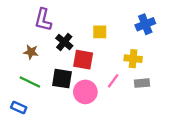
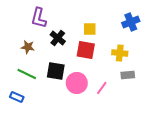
red square: (83, 60) -> (86, 50), moved
pink line: (113, 81) -> (102, 88), moved

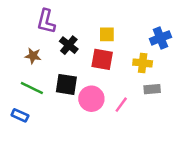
blue cross: (131, 22) -> (160, 38), moved

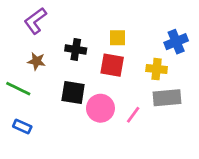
purple L-shape: (46, 21) -> (35, 21), moved, turned 40
black cross: (69, 45) -> (76, 49), turned -30
green line: (32, 88) -> (18, 89), moved
gray rectangle: (152, 89) -> (167, 98), size x1.5

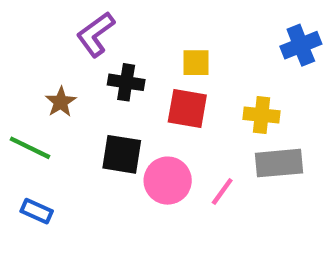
purple L-shape: (35, 21) -> (96, 34), moved
blue cross: (176, 42) -> (301, 45), moved
brown star: (37, 61) -> (61, 102), turned 30

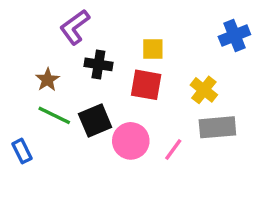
yellow cross: (262, 115) -> (204, 90), turned 32
green line: (30, 148) -> (54, 115), moved
black square: (122, 154) -> (95, 121), turned -32
blue rectangle: (37, 211) -> (22, 151), moved, turned 40

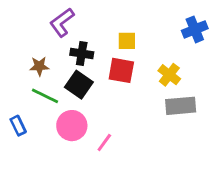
brown star: (47, 80) -> (39, 66), turned 30
black square: (95, 121) -> (79, 85), moved, turned -32
pink circle: (131, 141) -> (72, 126), moved
pink line: (173, 149) -> (104, 143), moved

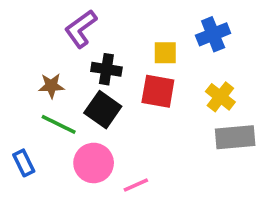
blue cross: (195, 29) -> (213, 34), moved
pink line: (104, 143) -> (136, 185), turned 30

